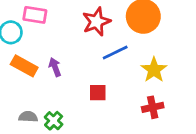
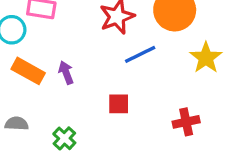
yellow star: (154, 70) -> (206, 58), moved
gray semicircle: (28, 117) -> (17, 124), moved

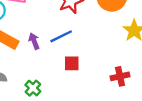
blue line: (140, 54) -> (61, 36), moved

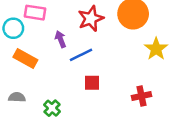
purple arrow: (34, 41) -> (60, 39), moved

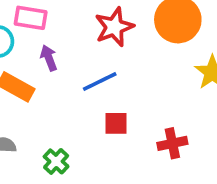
purple arrow: (60, 39) -> (49, 58), moved
red cross: (142, 96) -> (172, 143), moved

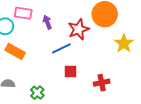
red star: (114, 27) -> (79, 29), moved
purple arrow: (49, 58) -> (47, 22), moved

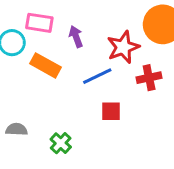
orange rectangle: (15, 51) -> (45, 65), moved
red cross: (102, 83) -> (149, 78), moved

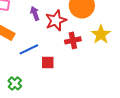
purple arrow: (76, 37) -> (35, 13), moved
blue line: (97, 76) -> (29, 49), moved

